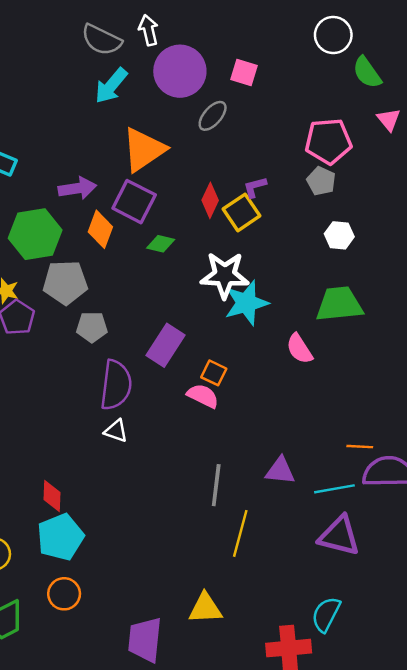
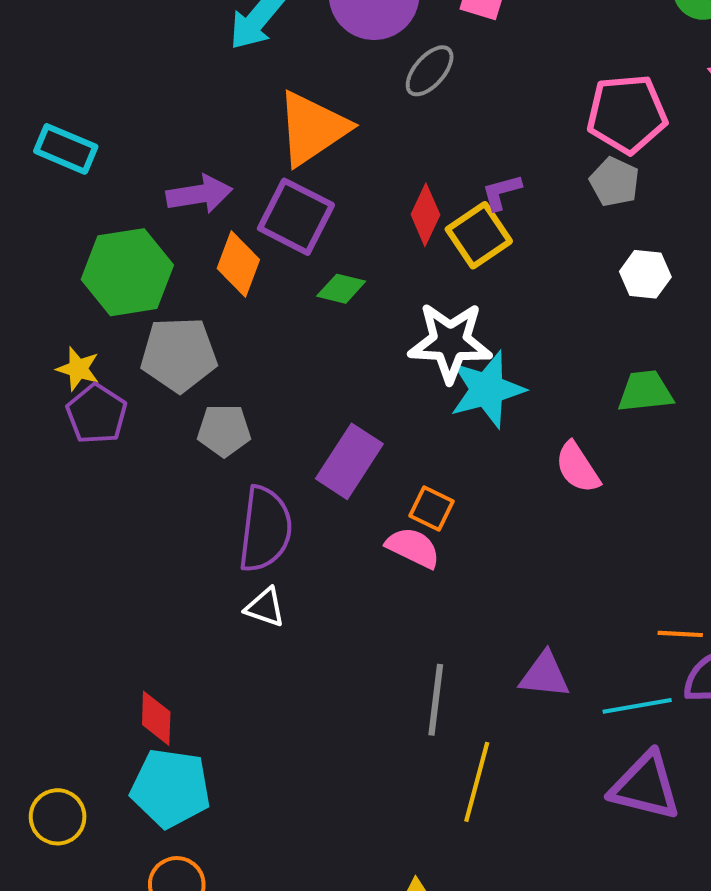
green trapezoid: (339, 304) -> (645, 391), size x0.7
cyan pentagon: (60, 537) -> (171, 788), turned 30

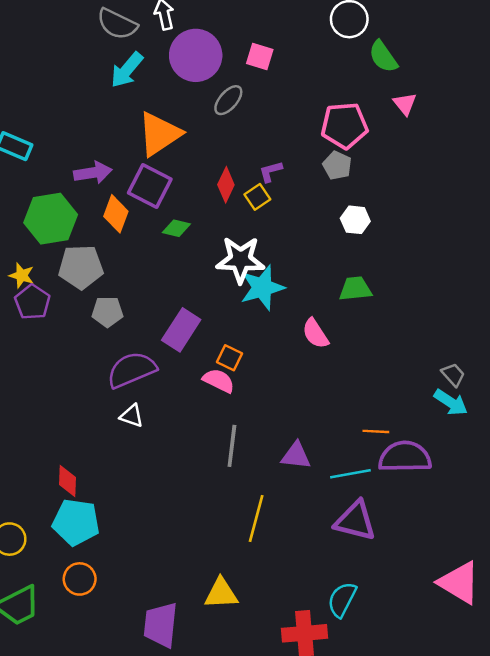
yellow square: (479, 235) -> (257, 197), size x0.7
purple semicircle: (265, 529) -> (132, 370), turned -120
gray line: (436, 700) -> (232, 446), moved

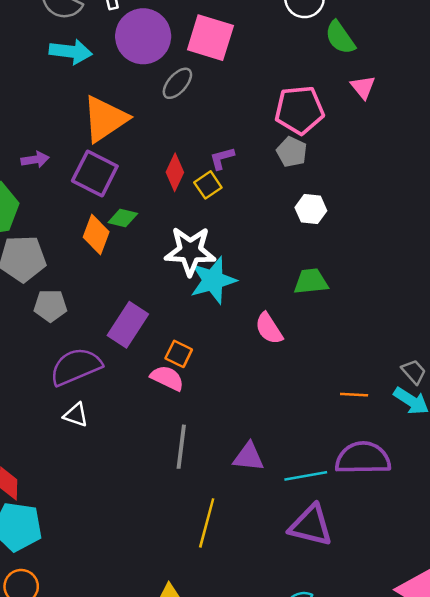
pink square: (260, 57) -> (210, 38), size x1.6
cyan arrow: (127, 70) -> (71, 52), turned -123
purple arrow: (93, 173) -> (35, 160), size x0.7
orange diamond: (116, 214) -> (96, 234), moved
orange line: (376, 431) -> (354, 395), moved

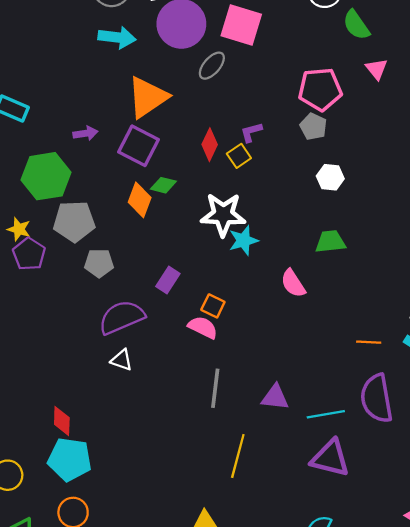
cyan star: (213, 280) -> (243, 240), size x0.7
purple rectangle: (128, 325) -> (168, 280), size x0.7
purple semicircle: (363, 458) -> (377, 398), turned -99

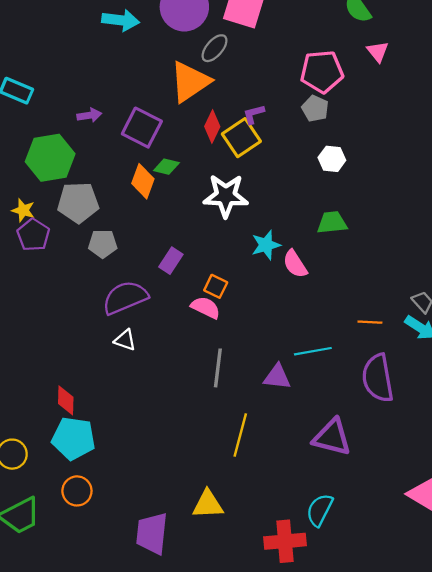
orange triangle: (148, 97) -> (190, 82), moved
yellow square: (239, 156) -> (241, 138), size x1.6
cyan star: (243, 240) -> (266, 245), moved
cyan line: (326, 414) -> (313, 351), moved

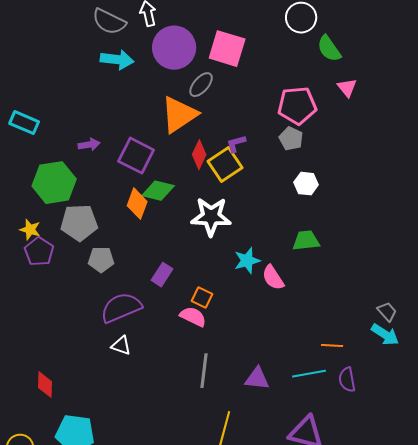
green diamond: (166, 167) -> (158, 191), size x1.4
orange line: (370, 322) -> (332, 346), moved
cyan line: (313, 351) -> (309, 374), moved
purple semicircle: (378, 378) -> (347, 380), size x0.6
red diamond: (66, 400) -> (45, 385), moved

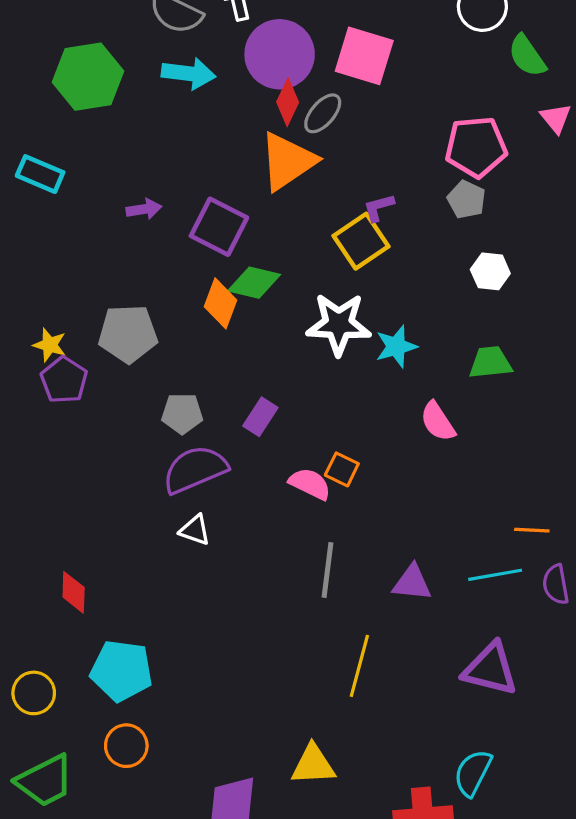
red diamond: (199, 155) -> (288, 102), moved
green hexagon: (54, 183) -> (88, 77), moved
gray pentagon: (101, 260) -> (182, 414), moved
cyan star: (247, 261) -> (396, 346), moved
orange square: (202, 298) -> (342, 469), moved

